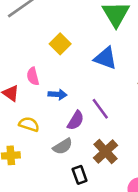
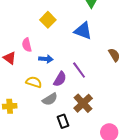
yellow semicircle: (29, 124) -> (34, 82), moved

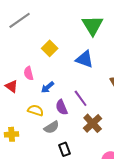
blue arrow: (46, 59) -> (48, 87), turned 136
purple semicircle: (60, 79) -> (62, 107), turned 126
brown cross: (83, 103) -> (93, 123), moved

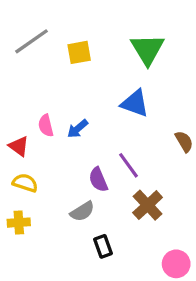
yellow square: (50, 48) -> (79, 52), moved, turned 35
blue arrow: (48, 87) -> (78, 129), moved
yellow semicircle: (36, 110) -> (25, 183), moved

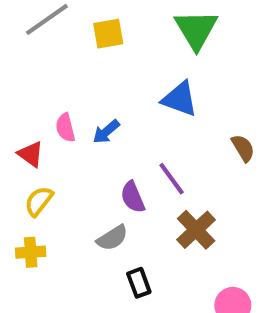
yellow semicircle: (25, 183) -> (39, 201), turned -70

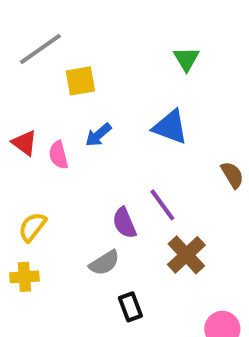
green triangle: (196, 30) -> (186, 59), size x0.6
yellow square: (108, 34) -> (80, 81), moved
blue arrow: (106, 132) -> (98, 135), moved
red triangle: (31, 154) -> (24, 143), moved

